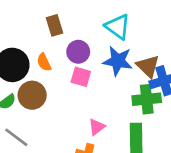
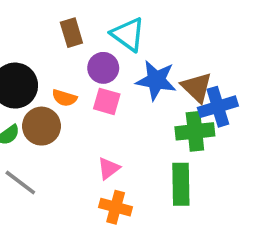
cyan triangle: (118, 27) -> (128, 34), moved
orange semicircle: (44, 62) -> (64, 98), moved, turned -48
pink triangle: (97, 127) -> (109, 168), moved

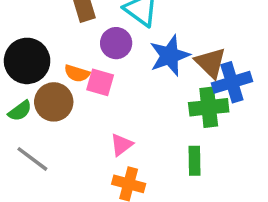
blue star: (156, 80) -> (170, 56), turned -30
pink square: (107, 101) -> (100, 82), moved
green rectangle: (181, 184) -> (194, 161), size x0.7

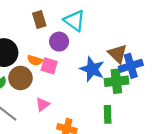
blue star: (170, 56) -> (92, 69), moved, turned -30
pink triangle: (121, 145) -> (43, 104), moved

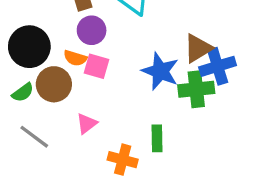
purple circle: (59, 42) -> (92, 30), moved
brown triangle: (118, 54) -> (198, 48), turned 45
green rectangle: (108, 114) -> (157, 138), moved

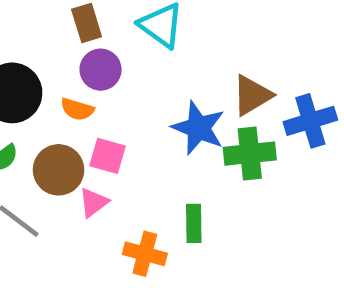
pink square: (96, 66) -> (108, 156), moved
blue cross: (218, 66) -> (310, 121), moved
brown circle: (54, 84) -> (59, 170), moved

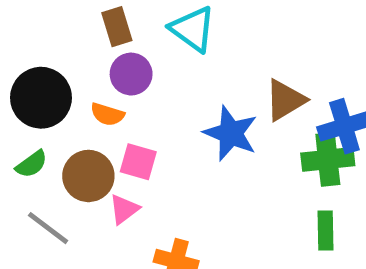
green cross: (250, 154) -> (328, 159), moved
green rectangle: (194, 223) -> (325, 230), moved

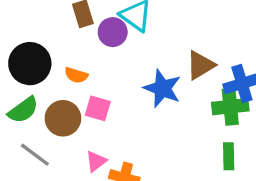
purple circle: (131, 74) -> (113, 32), moved
green semicircle: (32, 164) -> (23, 110), size x1.4
pink triangle: (124, 209) -> (96, 161), moved

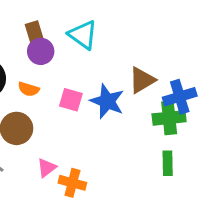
purple circle: (113, 32) -> (41, 51), moved
pink square: (98, 108) -> (71, 100), moved

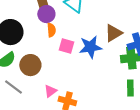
orange semicircle: (29, 89) -> (51, 30), moved, turned -112
blue star: (107, 101) -> (90, 47), turned -30

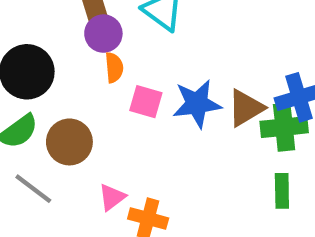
brown triangle: (113, 33) -> (246, 108), moved

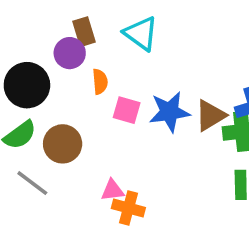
purple circle: (103, 34) -> (70, 53), moved
pink triangle: (112, 197) -> (112, 190), moved, turned 30

